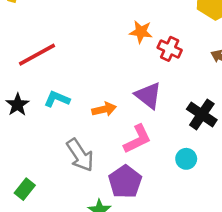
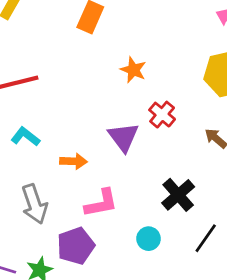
orange star: (141, 32) -> (133, 70), moved
purple triangle: (148, 96) -> (123, 137), moved

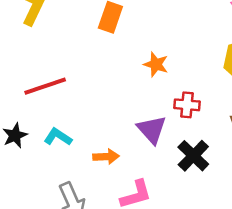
red cross: (162, 115) -> (187, 105), turned -30
black cross: (178, 195) -> (193, 156), moved

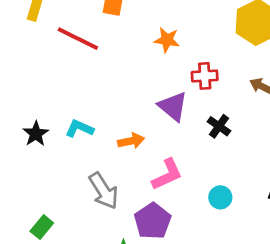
red line: (45, 86) -> (78, 39), moved, turned 54
black cross: (193, 156) -> (219, 126), size x0.7

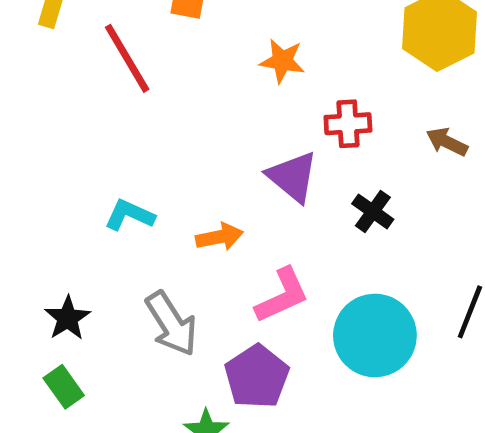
red line: (78, 39) -> (127, 58), turned 33
black star: (36, 134) -> (67, 318), moved
cyan circle: (220, 197) -> (375, 335), size x2.0
green rectangle: (42, 227) -> (64, 387), turned -75

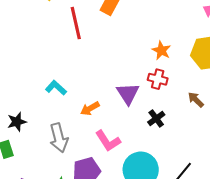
orange star: (282, 61) -> (161, 50), moved
orange arrow: (219, 237) -> (90, 109), turned 144
pink L-shape: (282, 295) -> (108, 141), turned 64

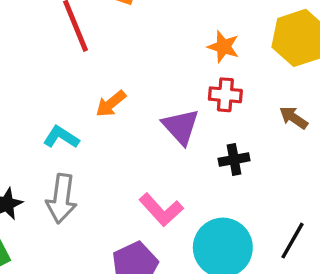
orange arrow: (90, 109) -> (111, 104), moved
black cross: (156, 118) -> (234, 160), turned 36
gray arrow: (59, 138) -> (61, 199), moved, turned 32

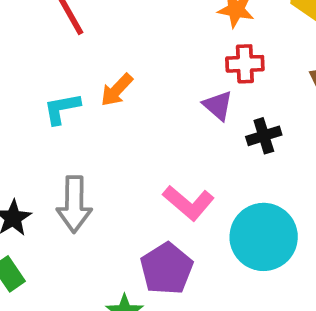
purple triangle: (181, 127) -> (218, 105), moved, size x0.7
cyan L-shape: (61, 137) -> (62, 109), moved, turned -36

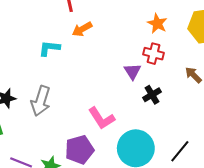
orange arrow: (117, 90) -> (82, 29), moved
black cross: (264, 136) -> (152, 95), turned -30

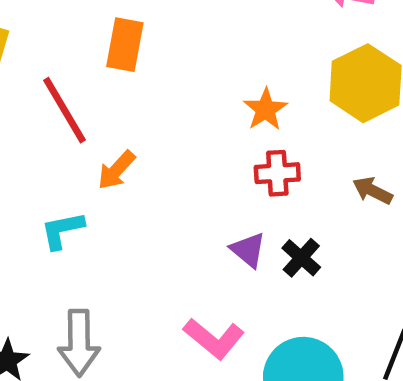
orange star: (157, 23) -> (266, 109), turned 30
purple triangle: (132, 71) -> (248, 250), moved

